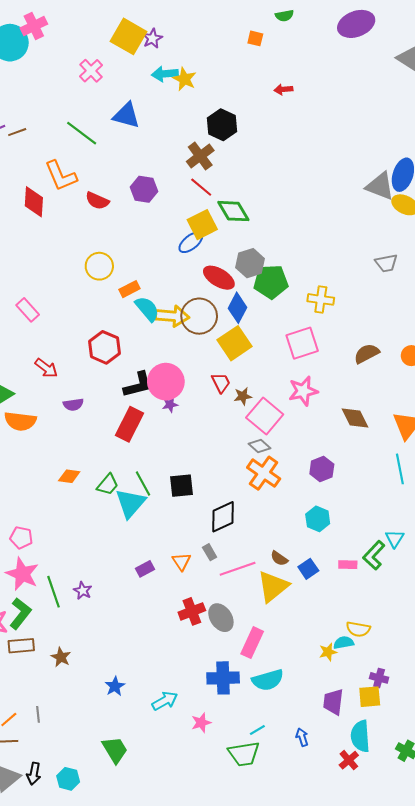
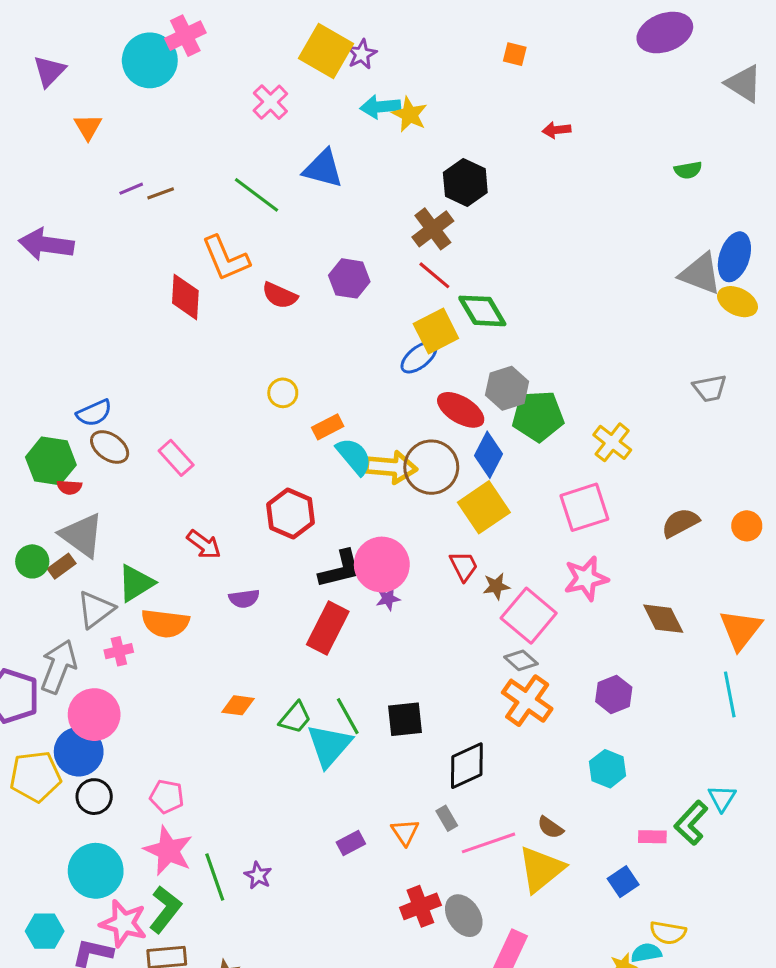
green semicircle: (284, 16) -> (688, 170), moved
yellow circle: (99, 266) -> (283, 393), size x0.7
yellow cross: (321, 299) -> (612, 442), turned 30
blue square: (308, 569) -> (623, 882), moved

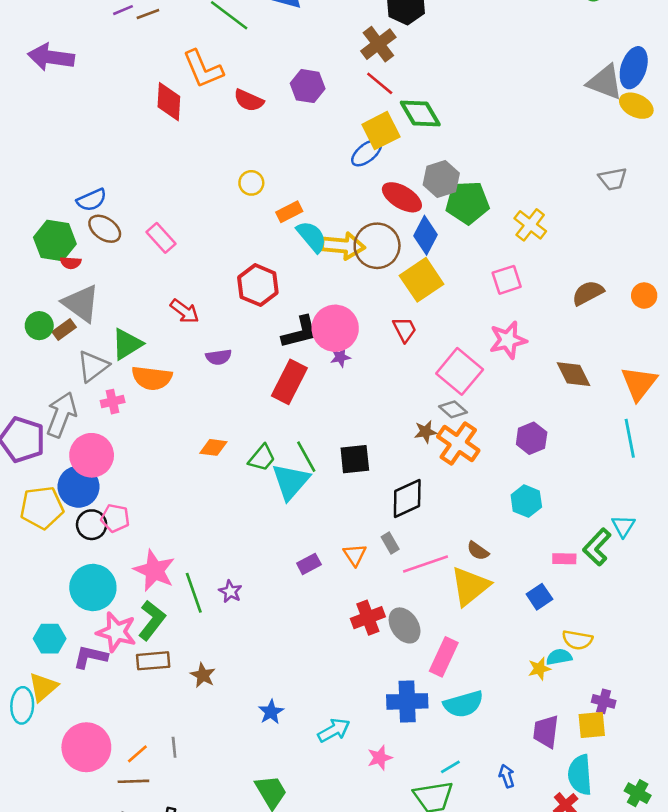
pink square: (584, 507) -> (507, 280), size x0.7
brown star: (496, 586) -> (425, 432), moved
pink pentagon: (167, 797) -> (115, 518), moved

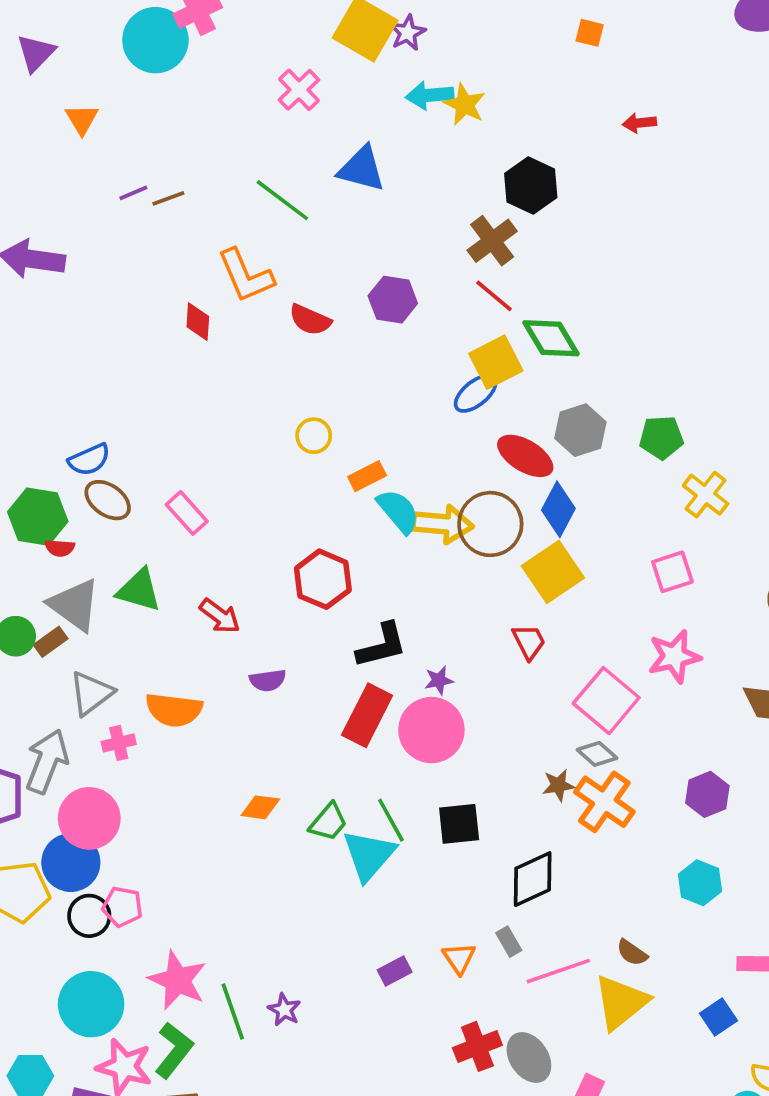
red diamond: (169, 102) -> (198, 322), size x0.7
green pentagon: (467, 203) -> (661, 438), moved, size x0.7
pink circle: (335, 328) -> (431, 730), moved
green triangle: (127, 344) -> (139, 590), moved, turned 48

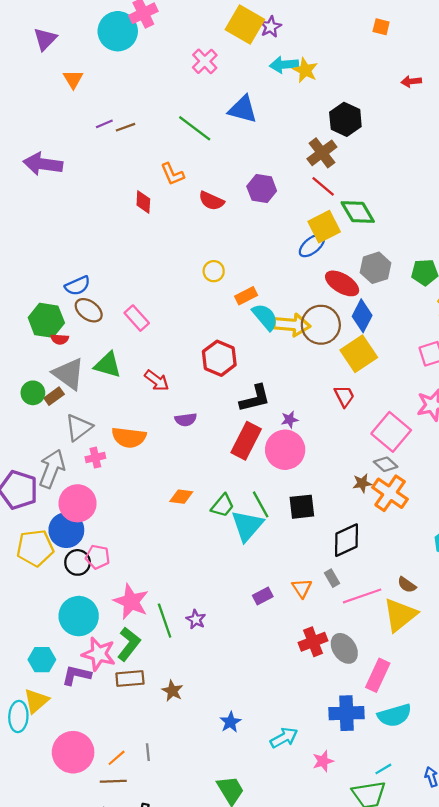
orange L-shape: (246, 276) -> (172, 174), size x0.7

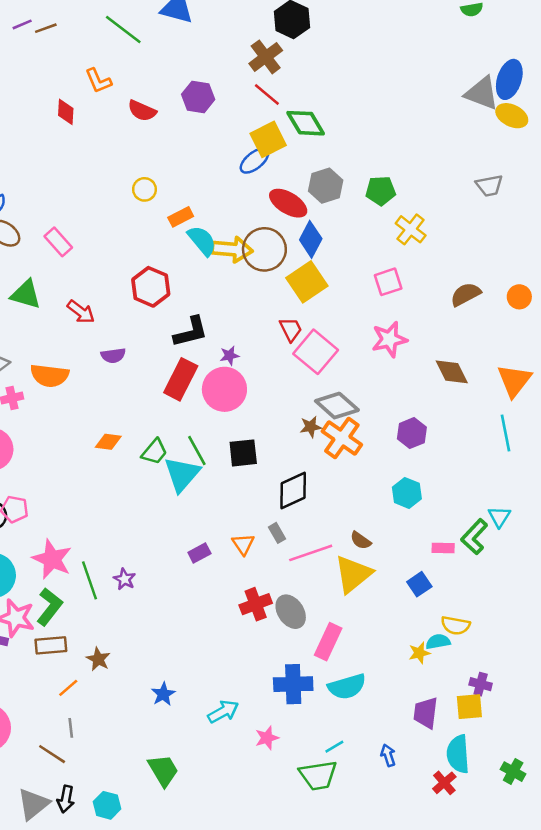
pink square: (391, 432) -> (316, 352), moved
gray diamond: (386, 464) -> (337, 406), size x1.6
orange line: (117, 758) -> (68, 688), moved
brown line: (113, 781) -> (52, 754), moved, turned 35

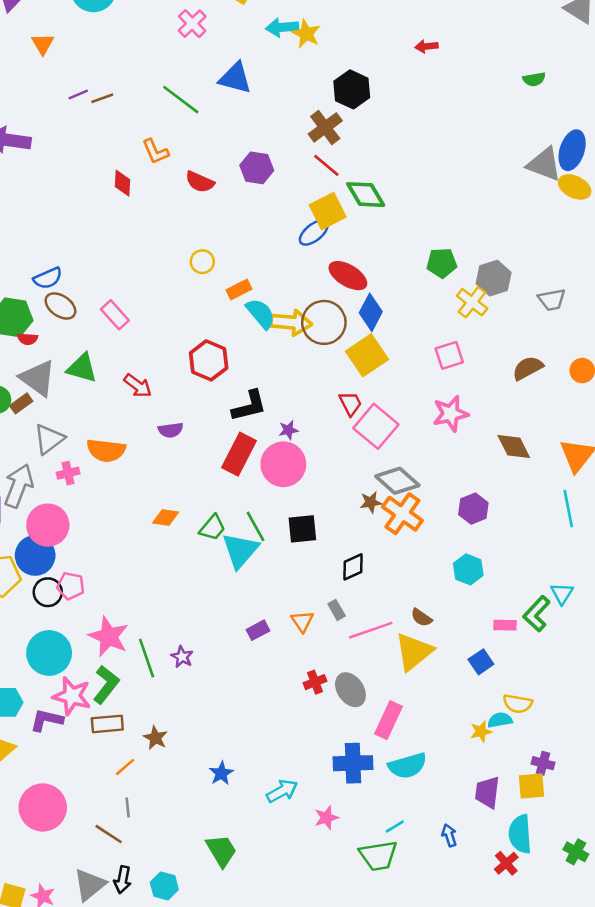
gray hexagon: (326, 186) -> (494, 278), moved
gray trapezoid: (489, 186) -> (552, 300), moved
black diamond: (293, 490) -> (353, 567), size x0.7
red cross: (256, 604) -> (315, 682), size x0.7

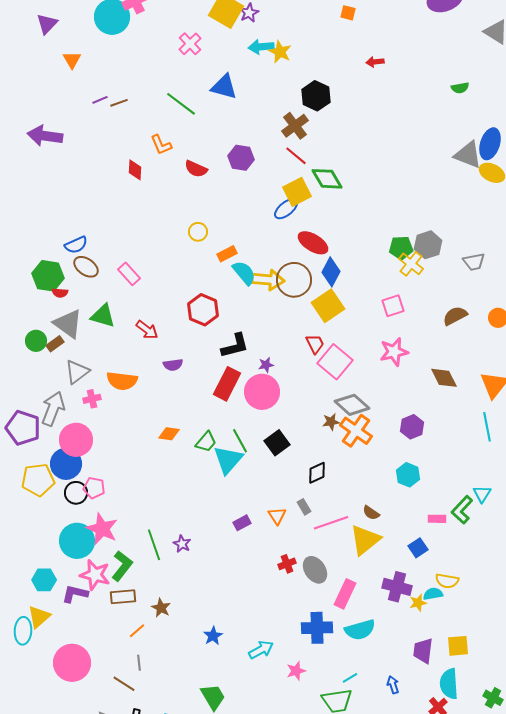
green pentagon: (442, 263) -> (401, 248), moved
black square: (302, 529) -> (277, 443), turned -30
pink star: (109, 637) -> (102, 529), moved
purple cross: (543, 763) -> (397, 587), moved, size x1.6

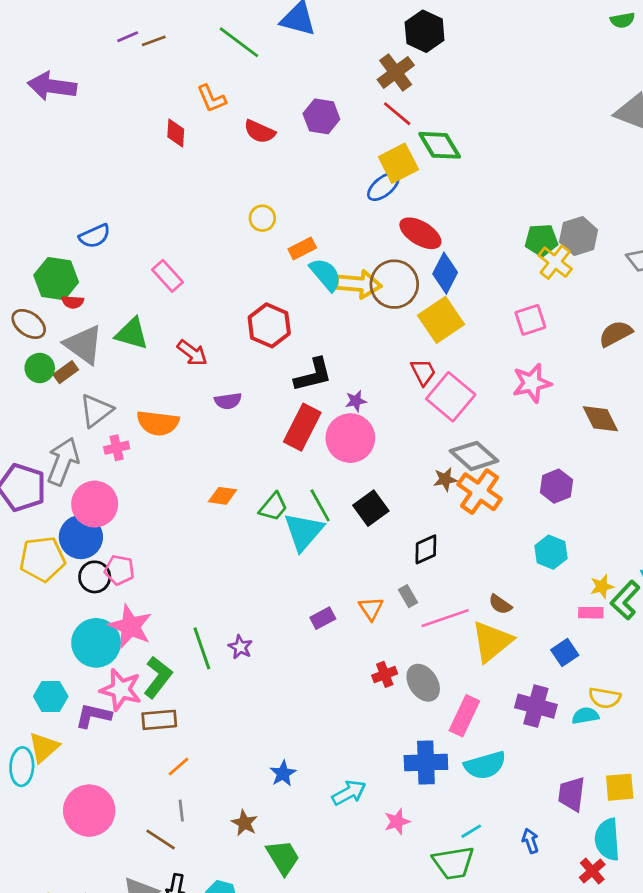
brown ellipse: (86, 267) -> (29, 324), moved
yellow star: (418, 603) -> (602, 587), moved
brown star: (161, 608) -> (244, 823), moved

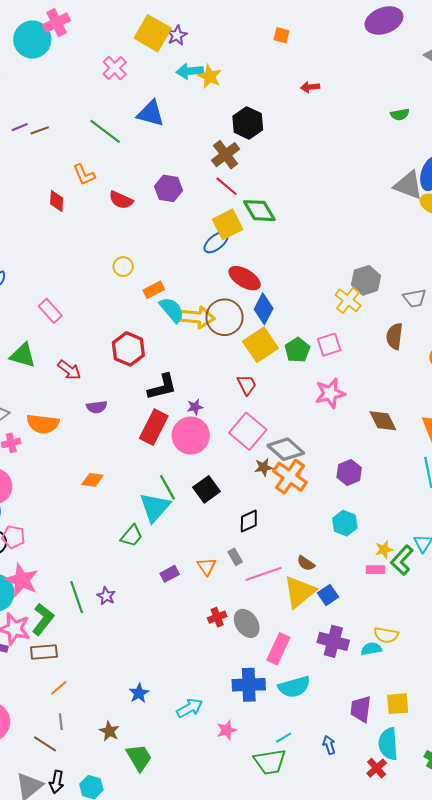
green pentagon: (541, 240) -> (297, 350), moved, turned -30
brown semicircle: (616, 334) -> (395, 336), moved, turned -55
pink square: (451, 397) -> (248, 431), moved
green trapezoid: (273, 507) -> (132, 536), moved
blue square: (565, 652) -> (328, 595), moved

